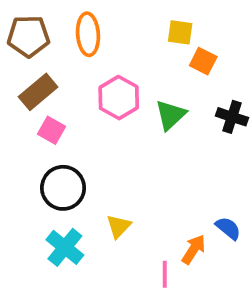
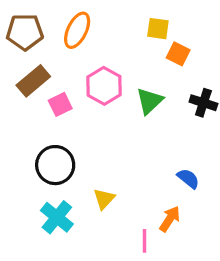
orange ellipse: (88, 34) -> (77, 30), turned 30
pink square: (51, 130) -> (60, 104), moved, turned 35
blue semicircle: (228, 228) -> (188, 179), moved

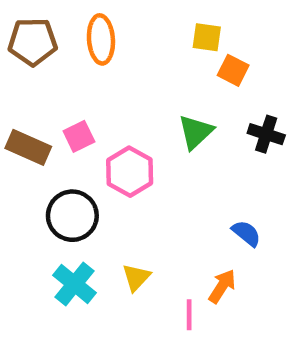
orange ellipse: (77, 30) -> (101, 39), turned -30
brown rectangle: (33, 81) -> (28, 147), moved, turned 64
pink hexagon: (104, 86) -> (130, 172), moved
yellow triangle: (104, 199) -> (136, 277), moved

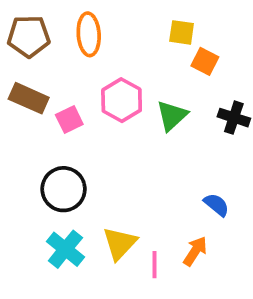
brown rectangle: (28, 147) -> (29, 98), moved
pink hexagon: (130, 172) -> (122, 100), moved
yellow triangle: (136, 277) -> (120, 243), size x1.4
pink line: (189, 315) -> (154, 265), moved

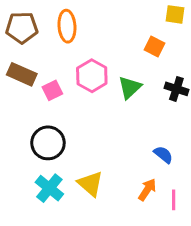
yellow square: (182, 32) -> (175, 14), moved
yellow triangle: (120, 243) -> (90, 184), turned -32
pink line: (154, 265) -> (174, 200), moved

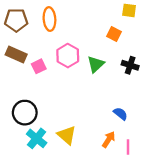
black circle: (48, 143) -> (25, 113), moved

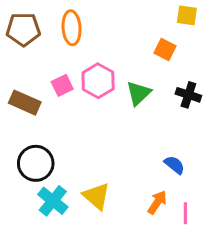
brown rectangle: (16, 54) -> (25, 103), moved
pink square: (39, 66) -> (62, 85), moved

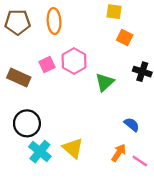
yellow square: (187, 15) -> (114, 12), moved
green triangle: (139, 93) -> (105, 82), moved
pink line: (185, 213) -> (140, 161), turned -56

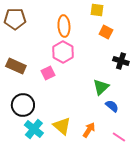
orange ellipse: (54, 21) -> (64, 26), moved
pink square: (47, 65) -> (48, 73), moved
green triangle: (105, 82) -> (101, 87), moved
orange arrow: (119, 153) -> (89, 130), moved

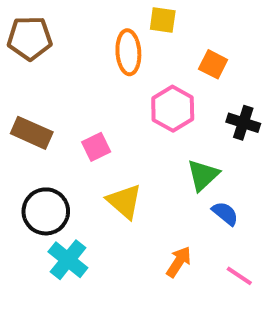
yellow square: (97, 10) -> (163, 20), moved
pink hexagon: (63, 52) -> (173, 109), moved
yellow triangle: (62, 126) -> (124, 201), moved

